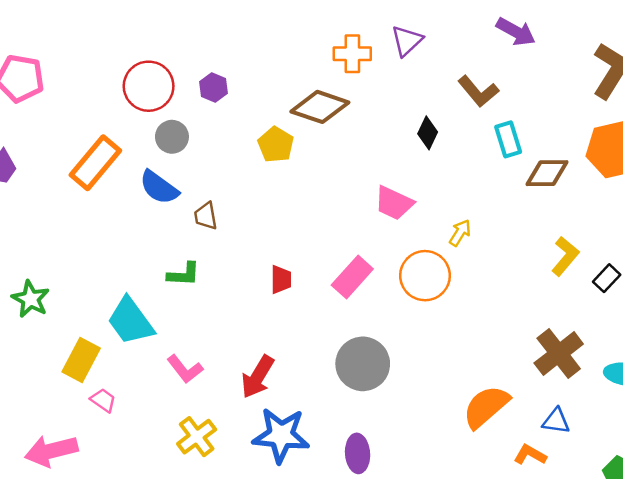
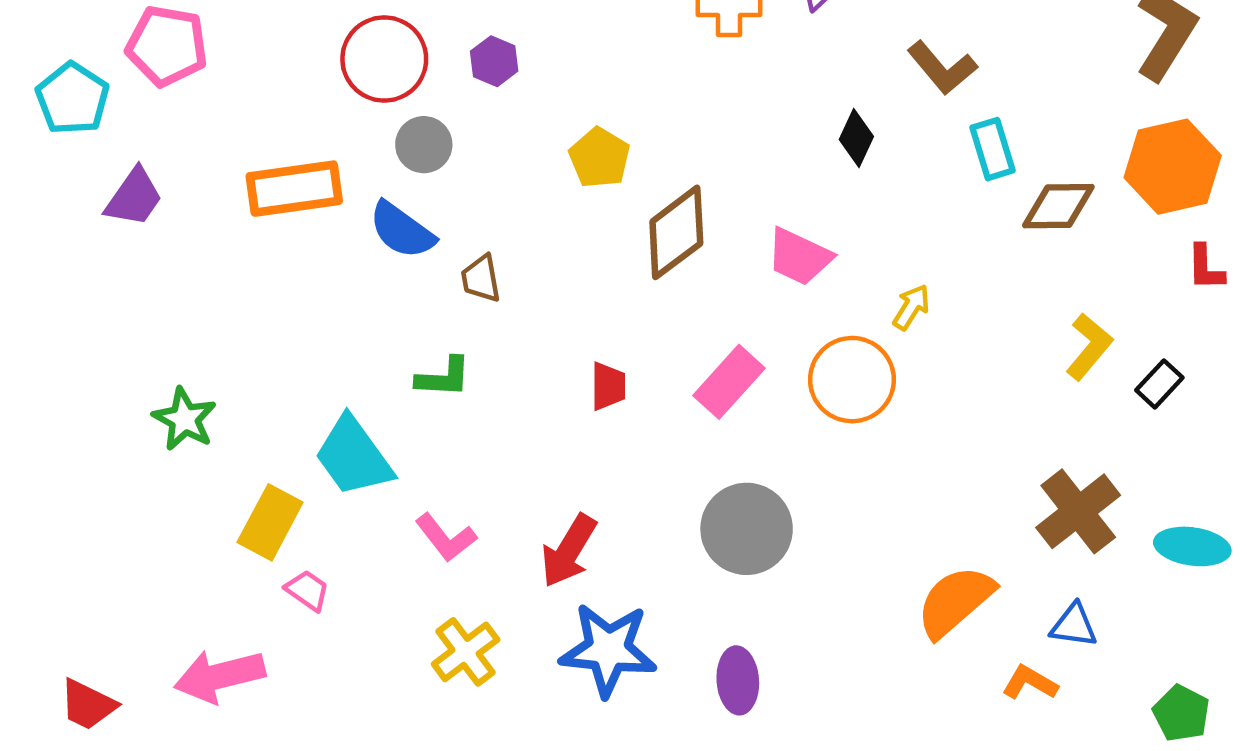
brown diamond: (320, 107) -> (676, 232), moved, turned -56
orange rectangle: (95, 163) -> (294, 189), turned 42

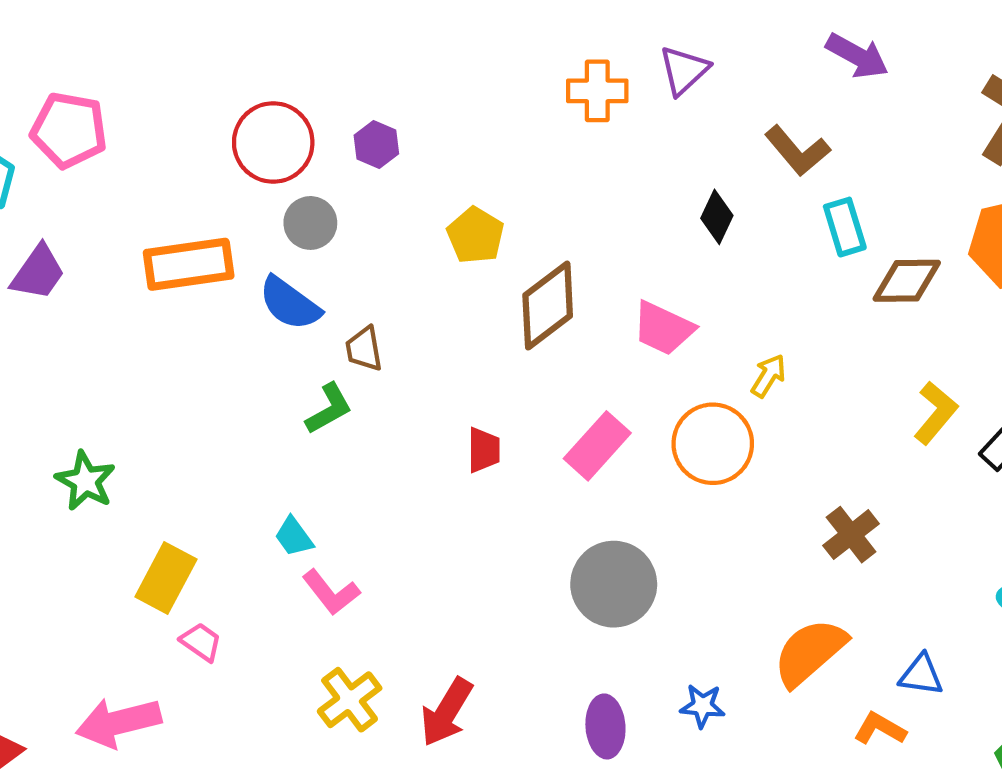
green L-shape: (444, 377) -> (329, 409), moved, turned -32
cyan trapezoid: (354, 456) -> (294, 537), moved, size x0.5
brown cross: (1078, 511) -> (851, 535), moved, size x0.7
red arrow: (569, 551) -> (447, 712), moved
blue star: (608, 650) -> (702, 706), moved, size x0.5

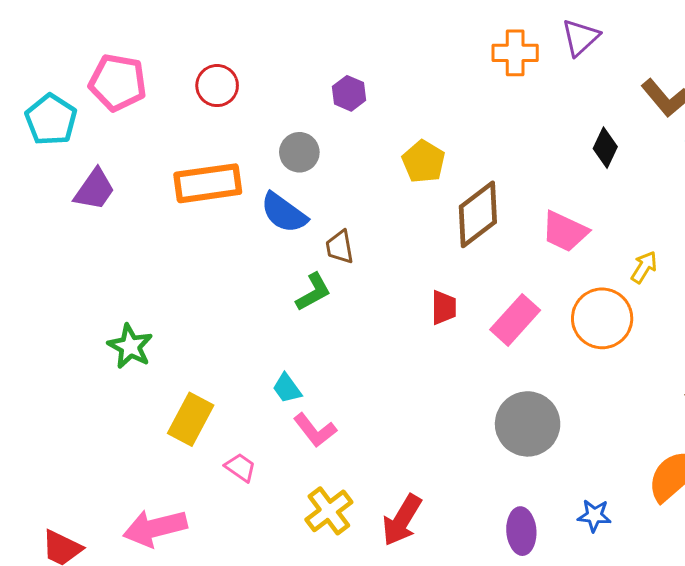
red circle: (273, 142) -> (217, 86), moved, size x0.7
red trapezoid: (484, 450) -> (444, 308), moved
pink trapezoid: (201, 642) -> (240, 467), moved

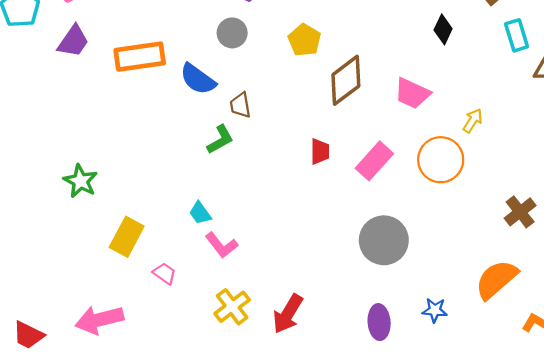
gray circle: (299, 152) -> (232, 33), moved
purple trapezoid: (94, 190) -> (73, 41), moved

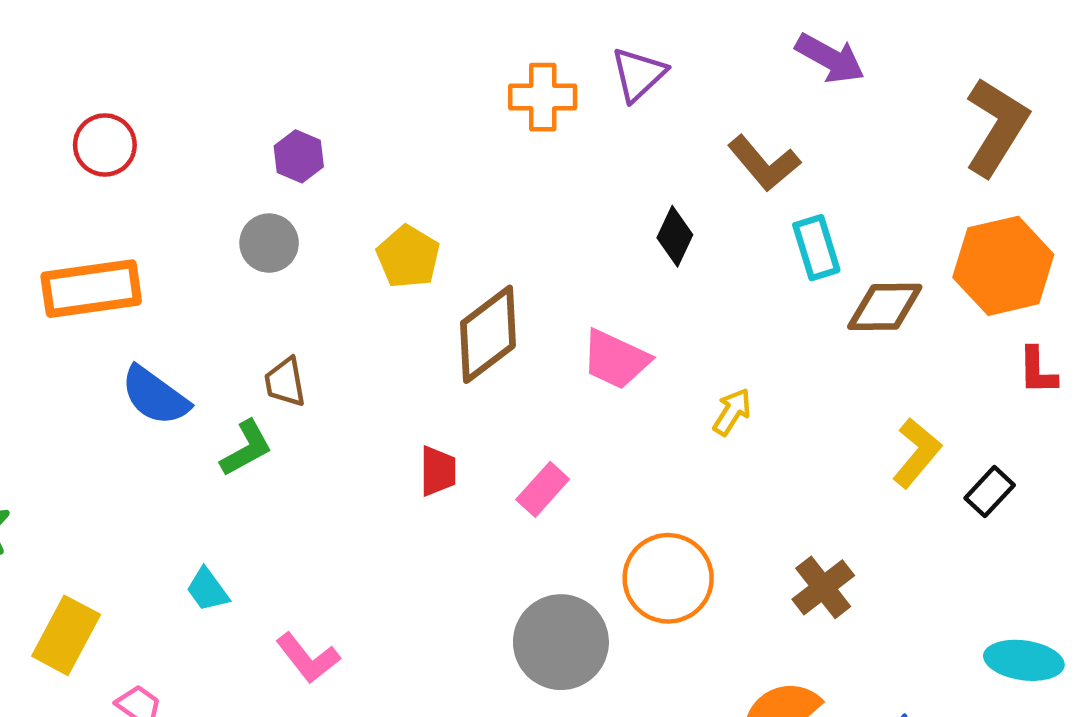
blue semicircle: (198, 79) -> (155, 396), moved
orange circle: (441, 160) -> (668, 578), moved
pink rectangle: (374, 161) -> (543, 489), size x0.7
pink L-shape: (221, 245) -> (308, 658), moved

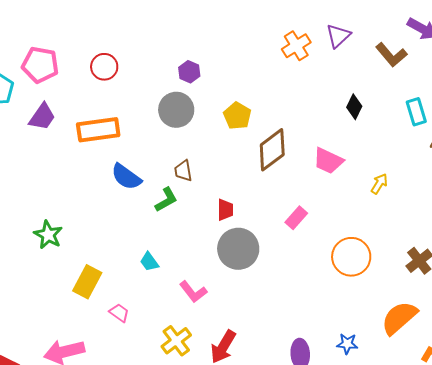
orange cross: (543, 97) -> (296, 46), turned -32
brown L-shape: (764, 163) -> (391, 55), moved
gray circle: (269, 243) -> (176, 110), size x1.4
red trapezoid: (438, 471) -> (225, 210), moved
gray circle: (561, 642) -> (238, 249), moved

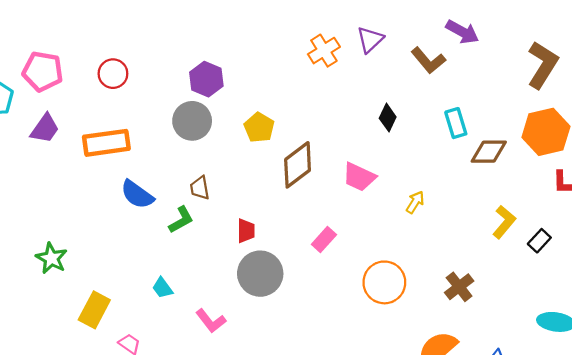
purple hexagon: (189, 72) -> (206, 79), size x1.4

